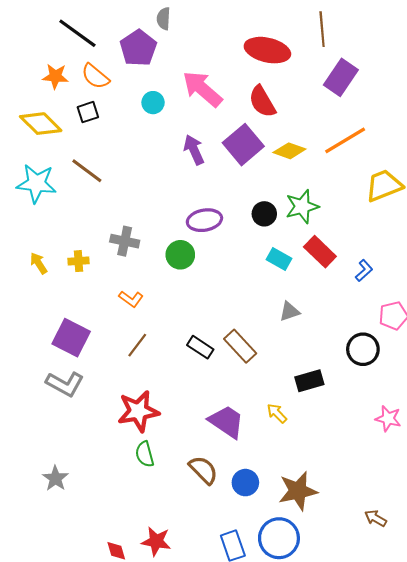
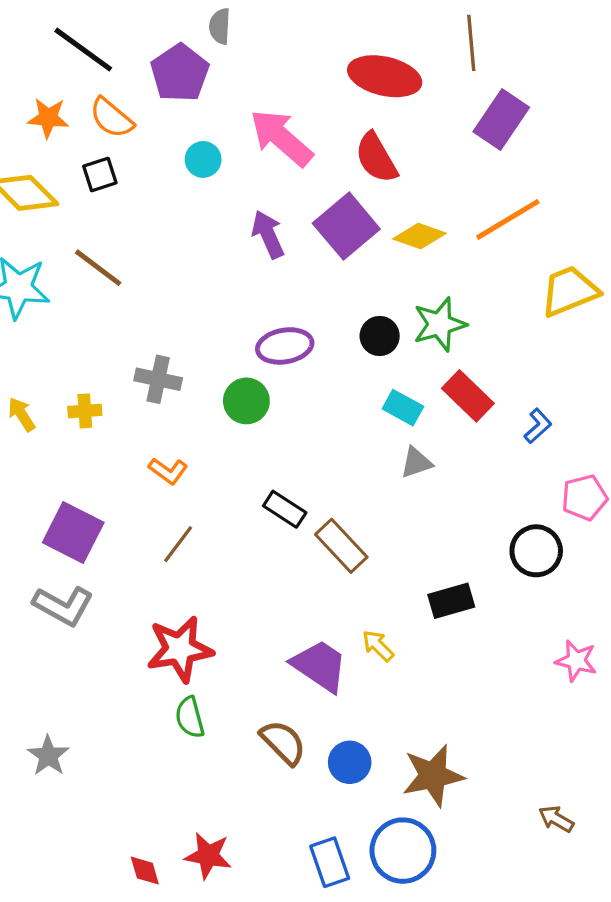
gray triangle: (289, 311) -> (416, 463), moved
black rectangle: (200, 347) -> (285, 509), moved
yellow arrow: (277, 413) -> (378, 646), moved

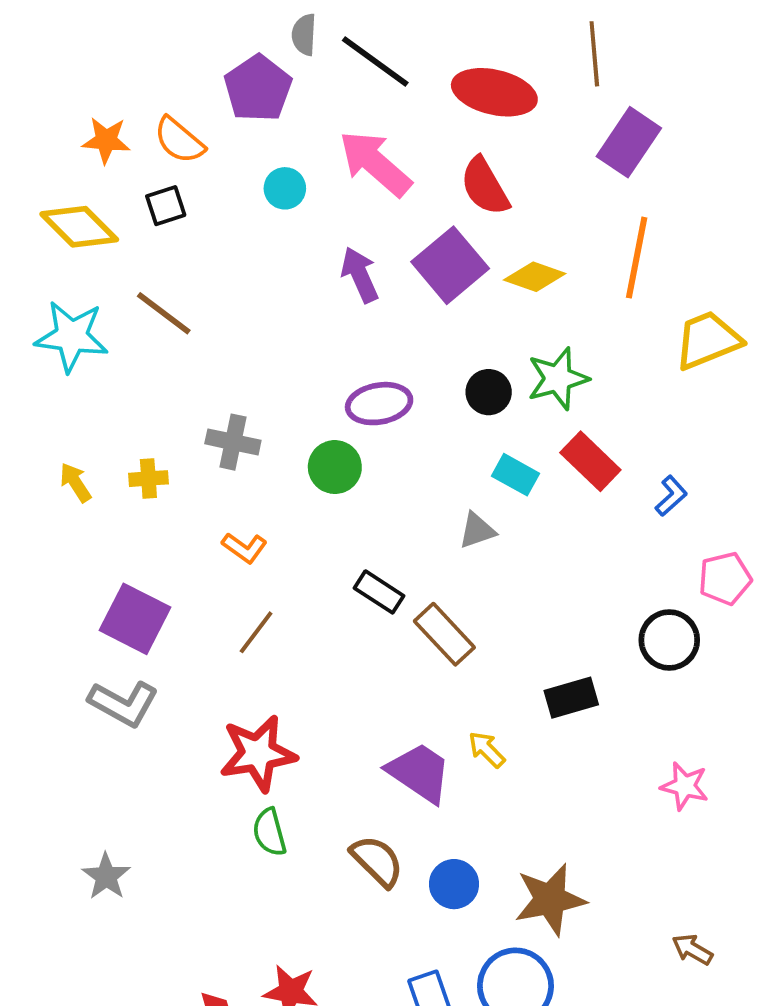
black line: (83, 50) -> (375, 62), moved
orange line: (508, 219) -> (637, 258), turned -48
gray triangle: (416, 463) -> (477, 530), moved
pink star: (576, 661) -> (685, 786), moved

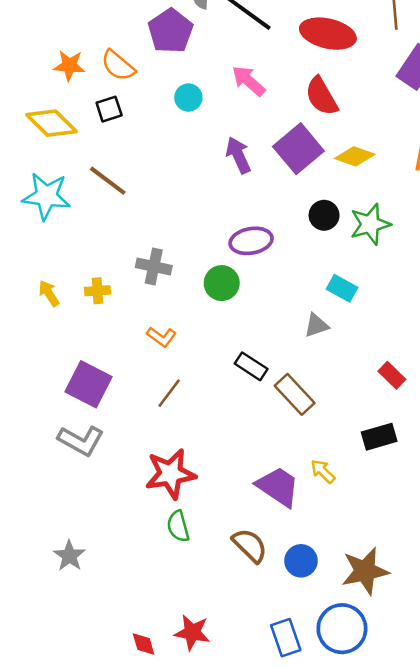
pink arrow: (375, 163) -> (249, 81), size x0.7
black circle: (489, 392) -> (324, 215), moved
red rectangle: (590, 461) -> (392, 375), moved, size x0.7

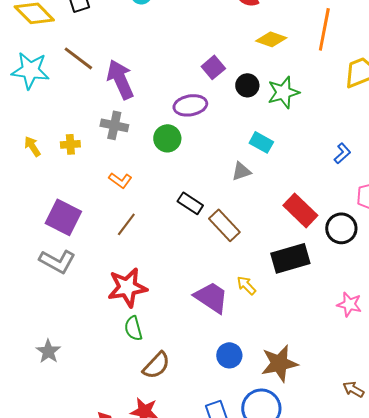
purple square: (298, 149) -> (213, 67), moved, size x0.6
purple arrow: (238, 155) -> (120, 79), moved, size x1.4
red rectangle: (392, 375) -> (300, 210), size x1.6
black rectangle: (379, 437) -> (290, 258), size x1.4
brown semicircle: (250, 545) -> (156, 365), moved, turned 88

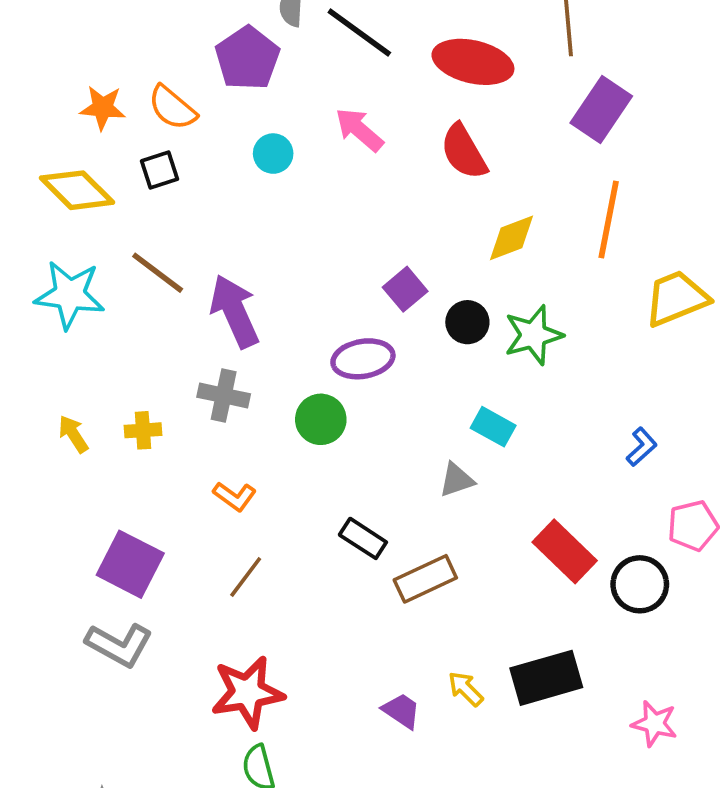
yellow diamond: (271, 39) -> (511, 238), turned -40
brown rectangle: (224, 225) -> (425, 579), turned -72
black rectangle: (290, 258) -> (546, 678), moved
purple trapezoid: (211, 297) -> (401, 711), size x0.6

